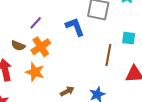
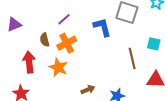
brown semicircle: (18, 46) -> (45, 40), turned 48
brown line: (108, 55) -> (132, 58), turned -30

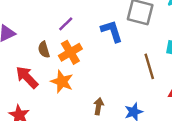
red arrow: (29, 62) -> (27, 77), turned -35
brown arrow: (88, 90) -> (99, 106), turned -56

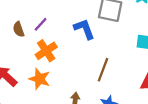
brown semicircle: (44, 50) -> (19, 29), moved
brown line: (149, 66) -> (103, 70), moved, turned 40

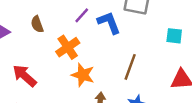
purple line: (41, 24) -> (82, 15), moved
orange star: (40, 79) -> (83, 75), moved

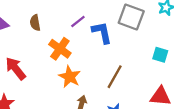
orange cross: (68, 47) -> (60, 49), turned -30

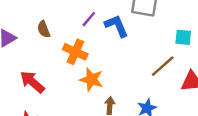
brown line: (115, 77) -> (163, 66), moved, turned 30

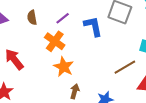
purple line: (89, 19) -> (63, 18), moved

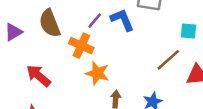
brown semicircle: (32, 18) -> (50, 23), size x1.6
purple line: (63, 18) -> (95, 21), moved

